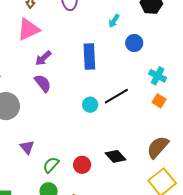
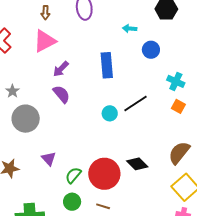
cyan arrow: (114, 21) -> (130, 29), turned 64
red circle: (82, 165) -> (104, 174), size x1.8

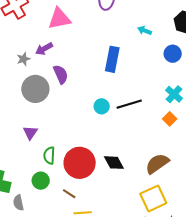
blue circle: (151, 50) -> (173, 54), moved
purple arrow: (61, 69) -> (44, 49), moved
gray star: (12, 91) -> (23, 59), moved
gray circle: (26, 119) -> (35, 89), moved
green semicircle: (73, 175) -> (49, 156), turned -54

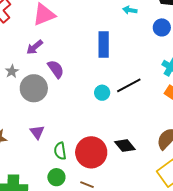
gray star: (23, 59) -> (12, 71), moved

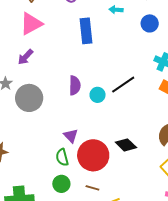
blue rectangle: (104, 45) -> (86, 31), moved
purple semicircle: (56, 69) -> (75, 85), moved, turned 42
purple triangle: (37, 132) -> (71, 136), moved

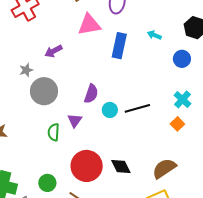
pink triangle: (31, 24) -> (89, 25), moved
purple triangle: (71, 136) -> (75, 120), moved
green semicircle: (62, 157) -> (54, 132), moved

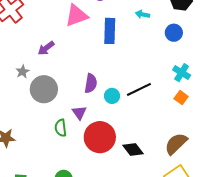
red circle: (87, 166) -> (100, 137), moved

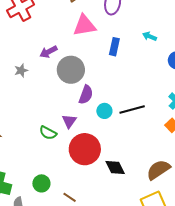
blue rectangle: (110, 31) -> (114, 47), size x0.7
gray circle: (44, 89) -> (71, 70), moved
green semicircle: (61, 128) -> (48, 133), turned -66

